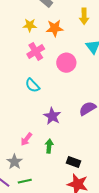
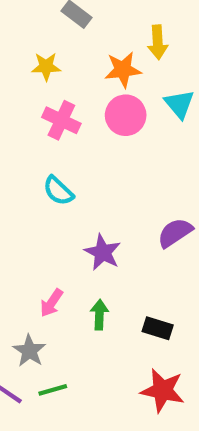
orange star: (55, 28) -> (123, 70), moved
pink cross: (36, 51) -> (61, 120), turned -30
pink circle: (66, 63) -> (126, 115), moved
black rectangle: (74, 162) -> (158, 328), moved

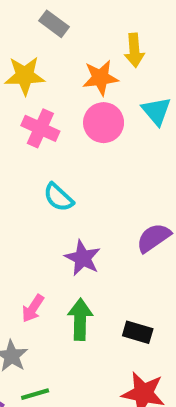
yellow star: (46, 67) -> (25, 76), size x1.4
cyan semicircle: (58, 191) -> (59, 197), moved
green arrow: (99, 315) -> (80, 319), size x1.4

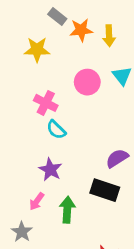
orange star: (100, 78) -> (81, 30), moved
pink cross: (40, 128) -> (46, 103), moved
purple star: (83, 258) -> (50, 170), moved
black rectangle: (138, 332) -> (105, 190), moved, size x1.5

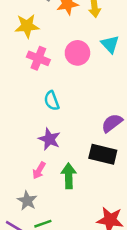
pink cross: (46, 103) -> (38, 58), moved
cyan semicircle: (56, 130) -> (52, 101), turned 30

